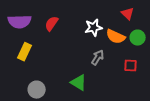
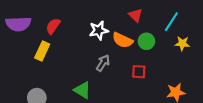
yellow rectangle: (25, 52) -> (42, 51), moved

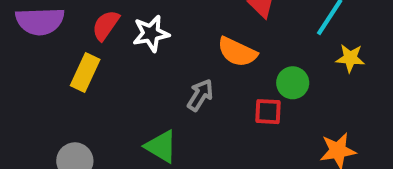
white star: (99, 30) -> (151, 33), moved
green circle: (146, 41) -> (293, 83), moved

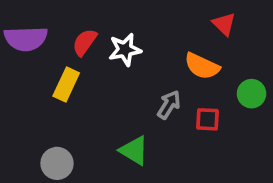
red square: (268, 112) -> (207, 119), moved

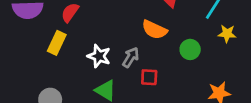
white star: (125, 50) -> (99, 56), moved, turned 30
red square: (207, 119) -> (149, 77), moved

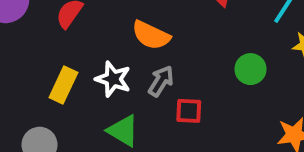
orange semicircle: (154, 30) -> (151, 35), moved
yellow rectangle: (57, 43) -> (63, 85), moved

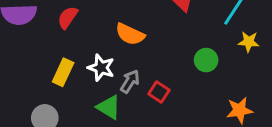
gray arrow: (161, 81) -> (130, 81), moved
red square: (189, 111) -> (159, 92), turned 30

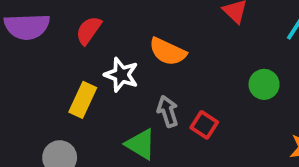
white star: (101, 68) -> (121, 75), moved
gray arrow: (130, 81) -> (168, 111), turned -50

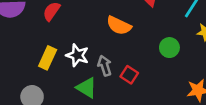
orange semicircle: (168, 52) -> (119, 26), moved
white star: (121, 75) -> (77, 55), moved

